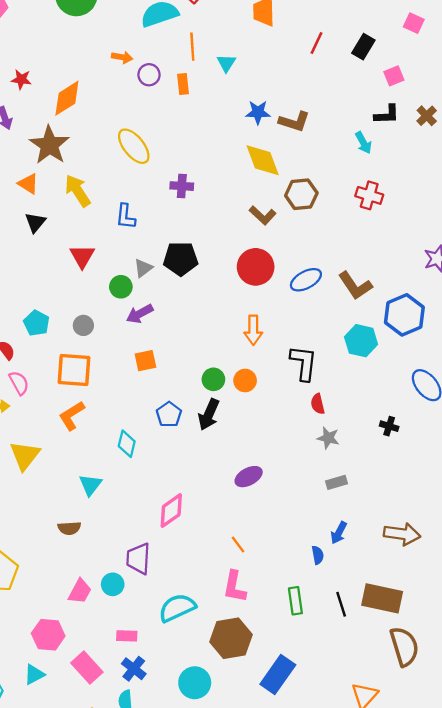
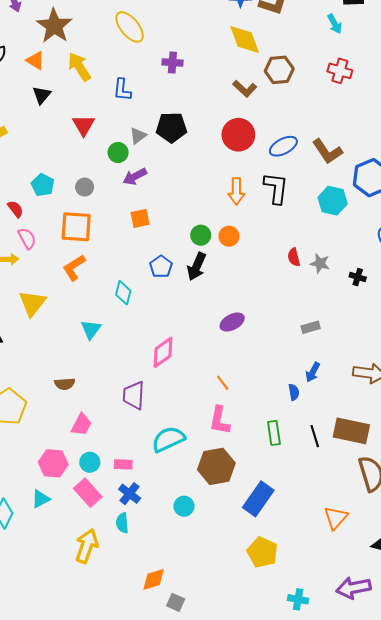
black L-shape: (304, 363) -> (276, 188), moved
gray star: (328, 438) -> (320, 263), moved
brown semicircle: (69, 528) -> (65, 384), moved
cyan circle: (113, 584) -> (90, 462), moved
cyan circle: (195, 683) -> (184, 506), size x0.7

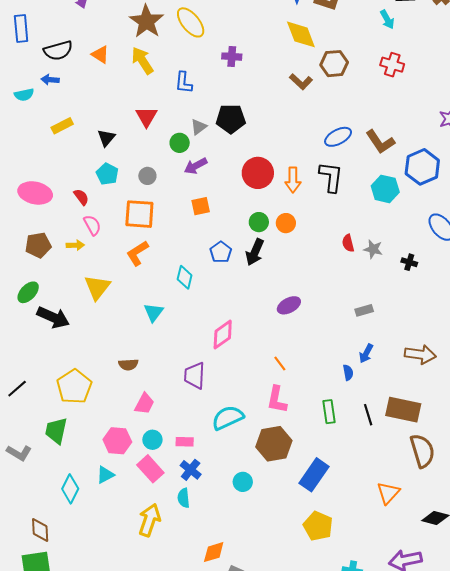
brown star: (54, 26) -> (146, 21), moved
black triangle: (42, 95) -> (106, 138), moved
red circle: (238, 135) -> (258, 173), moved

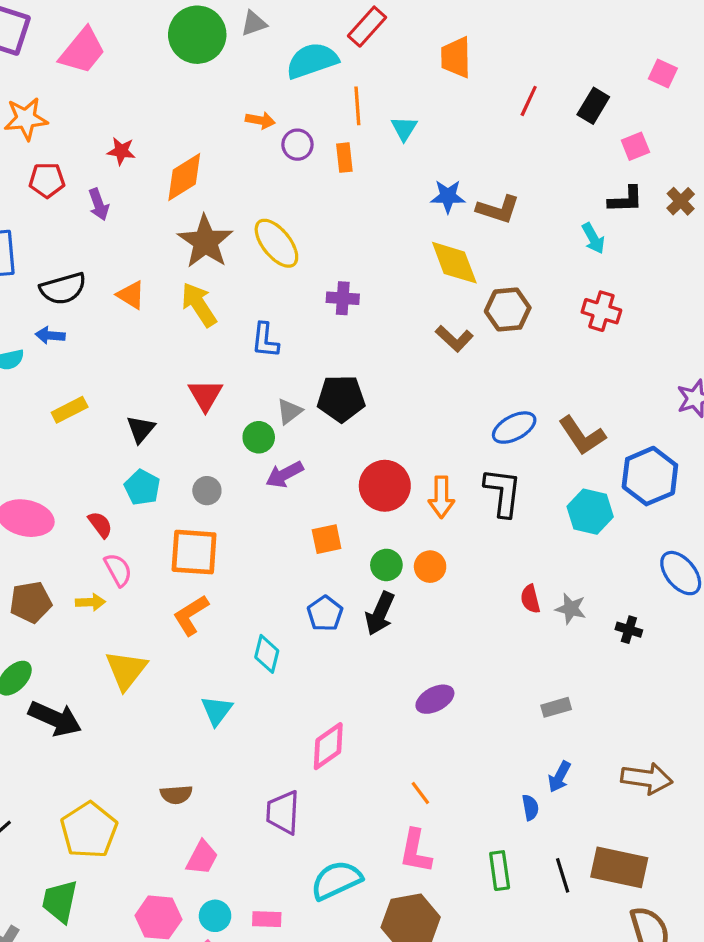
orange square: (201, 206) -> (327, 539), moved

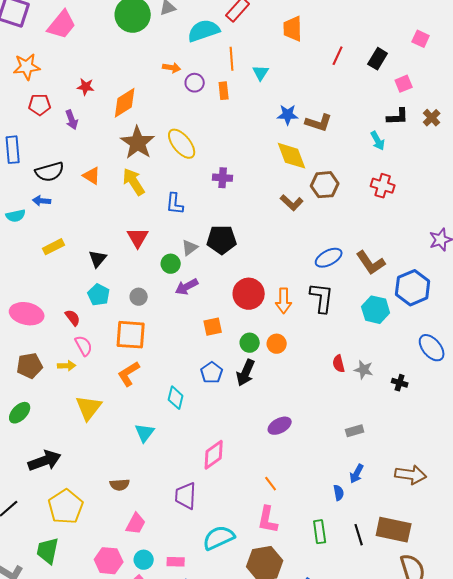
black arrow: (55, 719) -> (45, 461), moved, turned -44

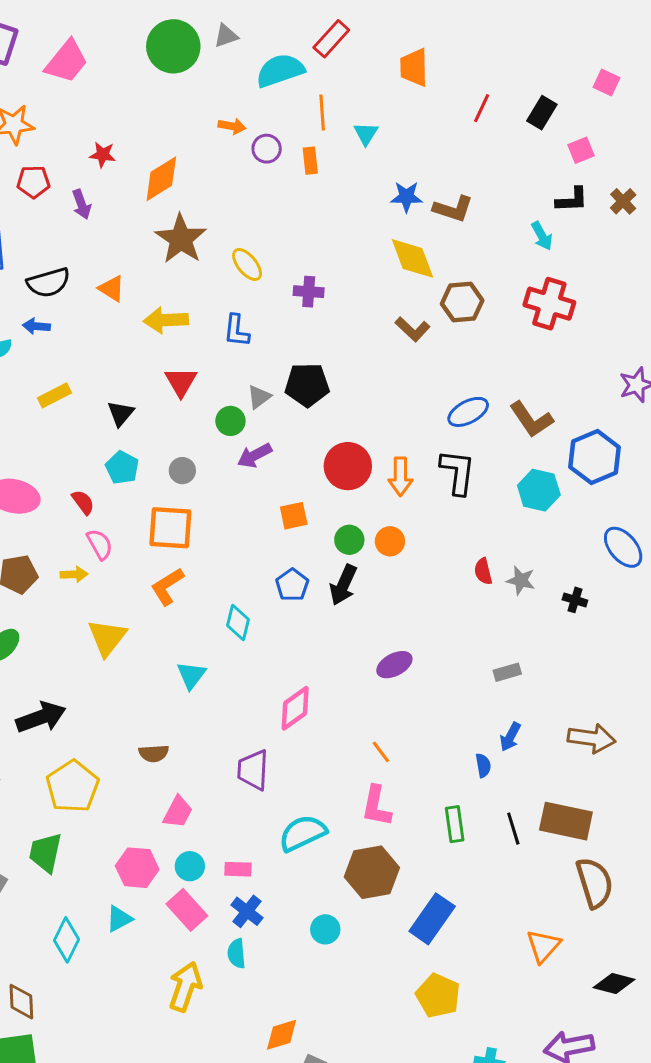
yellow ellipse: (182, 144) -> (247, 264), moved, size x0.7
yellow arrow: (134, 182) -> (166, 320), moved, turned -60
red cross: (383, 186) -> (549, 304), size x1.4

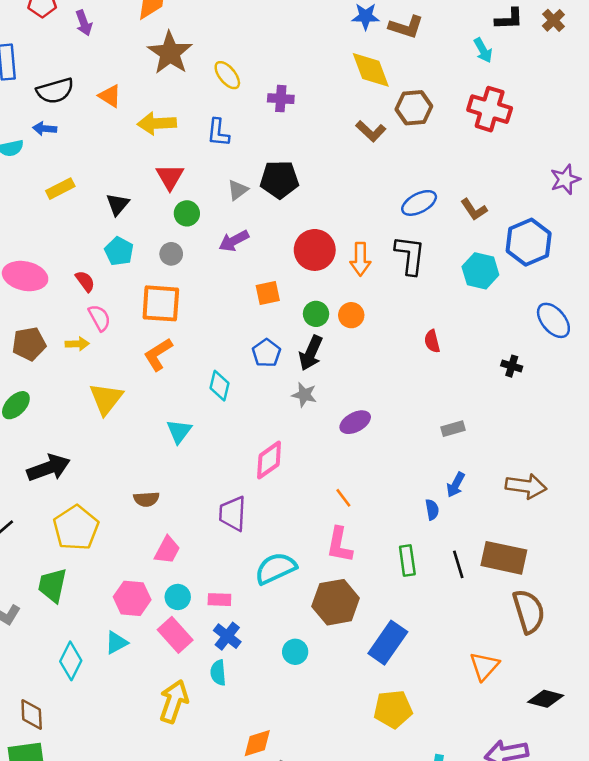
brown L-shape: (531, 419) -> (474, 209), size x0.7
green circle: (230, 421) -> (187, 213), moved
gray star: (521, 580) -> (304, 395), moved
yellow pentagon: (438, 996) -> (393, 709), turned -30

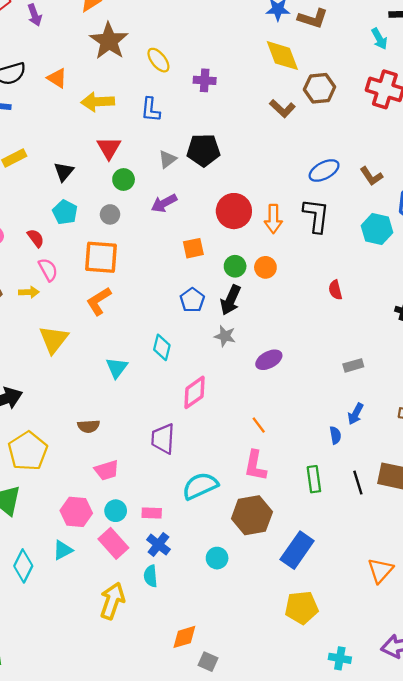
cyan diamond: (219, 386) -> (162, 347), moved
pink trapezoid: (167, 550) -> (107, 470), turned 45

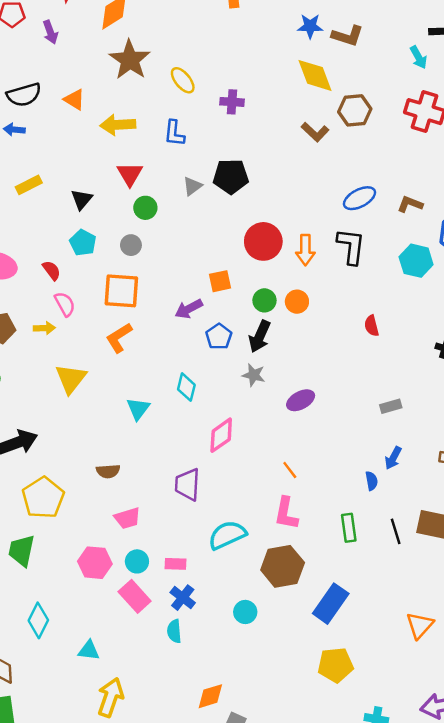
brown L-shape: (371, 176) -> (410, 204), turned 145
purple arrow: (164, 203) -> (189, 309), moved
cyan triangle: (63, 550) -> (89, 650), moved, turned 35
yellow arrow: (112, 601) -> (111, 697), moved

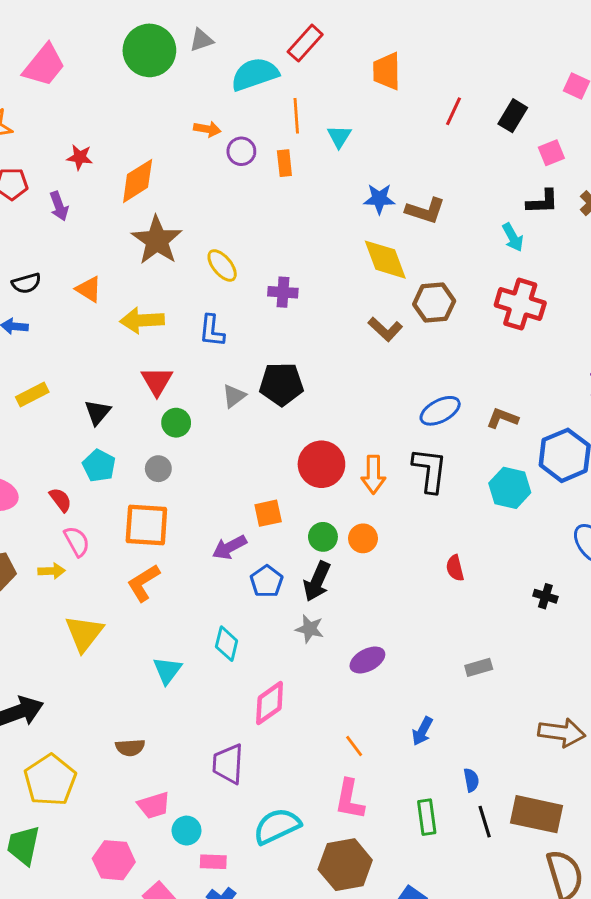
black semicircle: (24, 95) -> (26, 283), size x0.7
blue arrow: (393, 458) -> (422, 731), moved
blue semicircle: (372, 481) -> (471, 780), moved
cyan circle: (137, 561) -> (187, 831), moved

